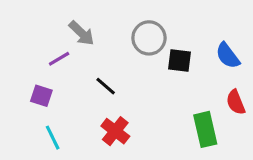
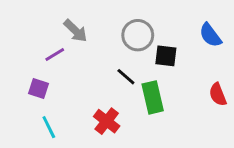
blue semicircle: (228, 56) -> (210, 35), moved
black line: (106, 86) -> (126, 77), moved
green rectangle: (205, 129) -> (153, 97), moved

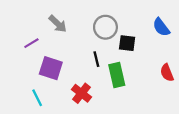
purple line: (55, 54) -> (31, 43), moved
black line: (126, 77) -> (96, 59), turned 35
purple square: (38, 89) -> (51, 68), moved, size x1.5

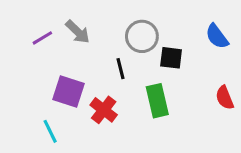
purple line: (31, 43) -> (42, 38), moved
black line: (96, 59) -> (120, 69), moved
red cross: (82, 93) -> (104, 110), moved

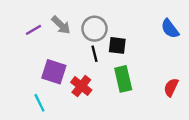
gray circle: (142, 36) -> (94, 29), moved
black square: (171, 58) -> (117, 45), moved
red semicircle: (225, 98) -> (171, 87), moved, turned 48

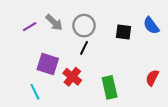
black square: (117, 45) -> (123, 32), moved
black line: (94, 54) -> (84, 48), turned 40
green rectangle: (123, 79) -> (110, 87), moved

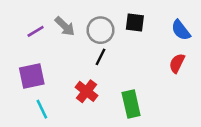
black square: (123, 32) -> (135, 22), moved
purple square: (48, 64) -> (32, 76), moved, turned -30
red semicircle: (152, 78) -> (177, 63), moved

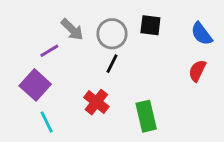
purple line: (36, 31) -> (49, 51), moved
purple square: (32, 76) -> (35, 85), turned -36

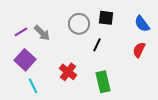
gray arrow: (72, 29) -> (42, 33), moved
purple line: (49, 51) -> (21, 32), moved
black line: (112, 64) -> (97, 45), moved

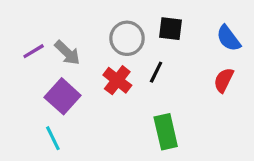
purple square: (25, 60) -> (63, 96), moved
red cross: (68, 72) -> (117, 80), moved

